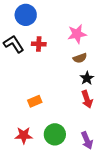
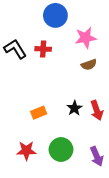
blue circle: (26, 15) -> (55, 15), moved
black star: (87, 78) -> (74, 108), moved

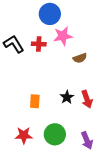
pink star: (86, 38) -> (63, 36), moved
orange rectangle: (39, 113) -> (35, 101), turned -64

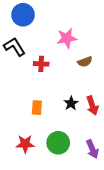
blue circle: (50, 14) -> (23, 15), moved
red cross: (39, 44) -> (41, 64), moved

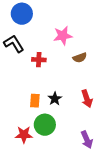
black star: (71, 103) -> (55, 99), moved
green circle: (58, 143) -> (45, 125), moved

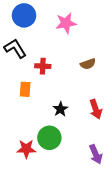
pink star: (63, 36) -> (66, 23), moved
orange rectangle: (35, 101) -> (25, 89), moved

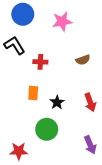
orange rectangle: (25, 89) -> (33, 93), moved
red star: (26, 149) -> (19, 151), moved

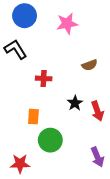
red cross: (40, 62) -> (44, 78), moved
orange rectangle: (33, 93) -> (33, 117), moved
black star: (57, 102) -> (75, 103), moved

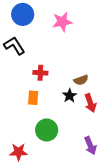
brown semicircle: (90, 65) -> (81, 80), moved
orange rectangle: (33, 117) -> (33, 98), moved

